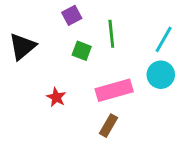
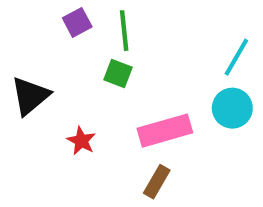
purple square: (72, 15) -> (77, 22), moved
green line: (111, 34) -> (124, 31), moved
black triangle: (22, 46) -> (30, 96), moved

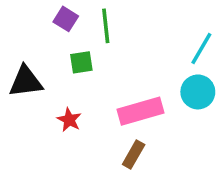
purple square: (77, 22) -> (66, 19), turned -30
green square: (118, 73) -> (81, 62), moved, turned -30
black triangle: (30, 96) -> (26, 82), turned 33

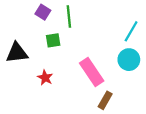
pink rectangle: (140, 111) -> (92, 72), turned 72
brown rectangle: (134, 155) -> (105, 100), moved

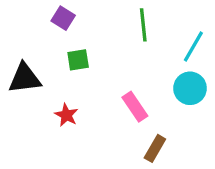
green line: (69, 17) -> (143, 25), moved
pink rectangle: (92, 72) -> (135, 107), size x0.7

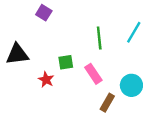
green line: (143, 25) -> (99, 38), moved
green square: (78, 60) -> (66, 62), moved
cyan circle: (190, 88) -> (131, 85), moved

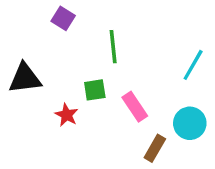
cyan line: (134, 32) -> (193, 65), moved
green line: (99, 38) -> (113, 47), moved

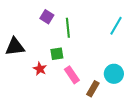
purple square: (63, 18) -> (47, 17), moved
cyan line: (193, 65) -> (116, 26), moved
pink rectangle: (135, 107) -> (72, 75), moved

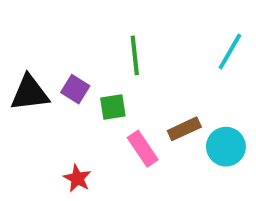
purple square: (47, 17) -> (75, 89), moved
red star: (40, 69) -> (77, 178), moved
brown rectangle: (93, 89) -> (184, 129), moved, turned 35

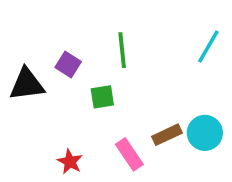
purple square: (75, 89) -> (68, 65), moved
brown rectangle: (184, 129) -> (167, 135), moved
pink rectangle: (143, 149) -> (129, 154), moved

